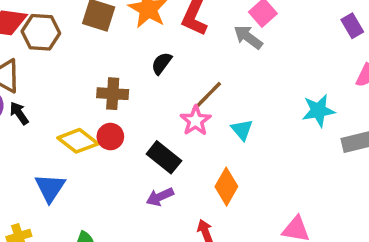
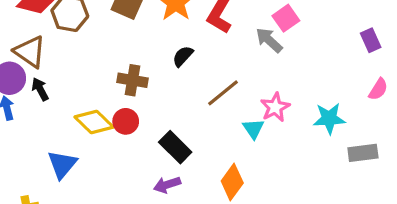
pink star: (196, 121) -> (275, 107), moved

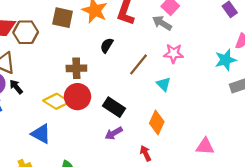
pink star: (275, 107) -> (174, 53), moved, turned -30
cyan star: (329, 118) -> (225, 60), moved
red circle: (126, 121) -> (77, 97), size x1.5
blue triangle: (62, 164) -> (41, 134), turned -30

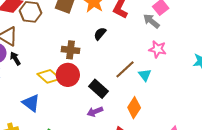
brown line: (138, 64) -> (125, 69), moved

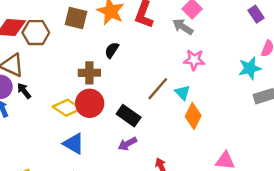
black semicircle: (100, 34) -> (112, 50), moved
blue triangle: (31, 103) -> (74, 144), moved
orange diamond: (134, 108) -> (193, 116), moved

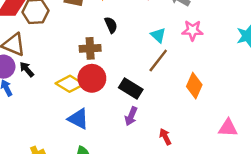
black semicircle: (112, 50) -> (111, 25), turned 126
cyan triangle: (183, 93) -> (158, 35), moved
purple arrow: (127, 144) -> (131, 116), turned -36

